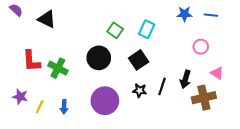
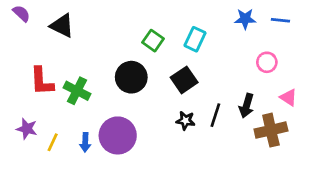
purple circle: (105, 101) -> (118, 135), moved

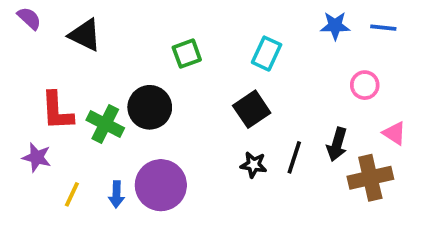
green square: (153, 41) -> (187, 54), moved, turned 35
black circle: (131, 77) -> (150, 107), moved
purple star: (27, 129) -> (37, 157), moved

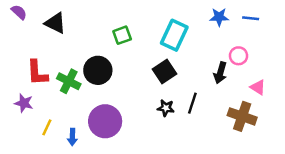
cyan rectangle: (267, 54) -> (174, 35), size x1.4
black arrow: (337, 144) -> (220, 73), moved
brown cross: (370, 178) -> (242, 116), turned 32
blue arrow: (116, 194) -> (72, 137), moved

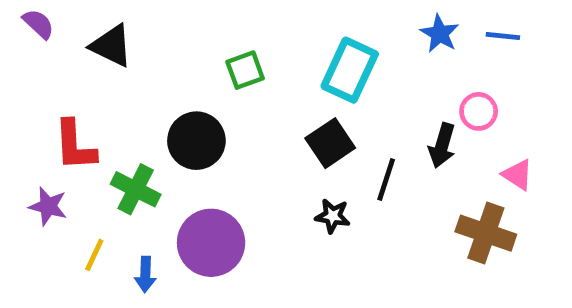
blue star: (219, 17) -> (440, 34), turned 30
green cross: (69, 81) -> (136, 189), moved
black line: (192, 103) -> (386, 180), moved

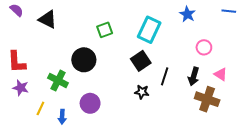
blue line: (503, 36) -> (229, 11), moved
red L-shape: (75, 145) -> (17, 62), moved
black arrow: (442, 145) -> (194, 76), moved
purple circle: (211, 243) -> (90, 103), size x0.7

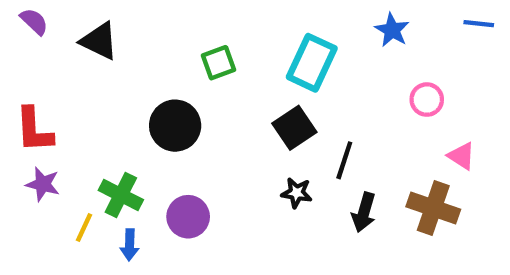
black arrow: (194, 76) -> (364, 212), moved
green cross: (58, 81) -> (121, 195), moved

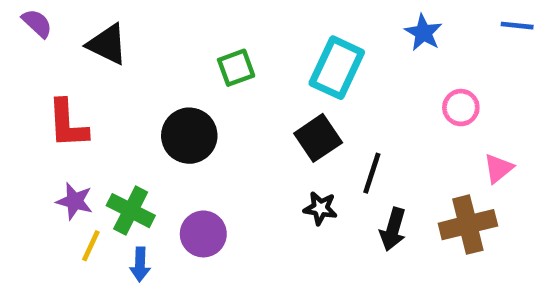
red L-shape: (34, 130) -> (68, 124), moved
pink triangle: (461, 156) -> (498, 168), turned 48
purple star: (43, 184) -> (75, 201), moved
brown cross: (433, 208) -> (468, 225), turned -33

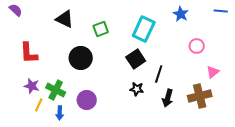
black triangle: (107, 44) -> (65, 19), moved

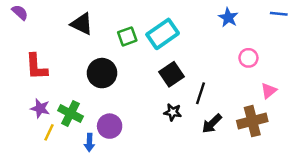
cyan rectangle: (144, 29) -> (163, 34), moved, turned 30
black arrow: (168, 98) -> (212, 124), turned 30
blue arrow: (60, 113) -> (89, 142), moved

